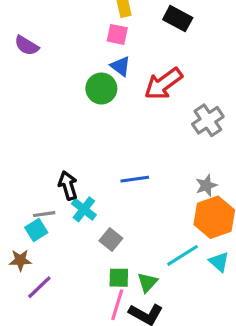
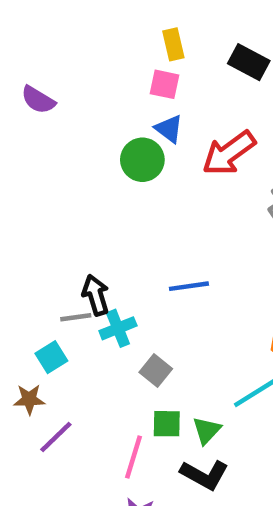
cyan cross: (84, 209) -> (118, 328), turned 30
gray line: (44, 214) -> (76, 317), moved
pink line: (117, 305) -> (133, 457), moved

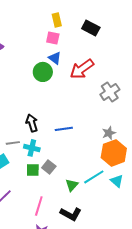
black arrow: (96, 295) -> (32, 123), moved
cyan cross: (118, 328) -> (32, 148), turned 35
green square: (167, 424) -> (33, 170), moved
green triangle: (207, 430) -> (72, 185), moved

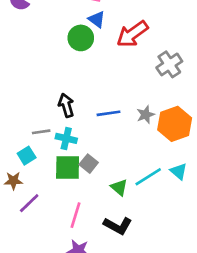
gray star: (109, 133) -> (146, 115), moved
orange hexagon: (114, 153) -> (175, 124), moved
green square: (33, 170) -> (68, 167), size x1.5
cyan triangle: (117, 181) -> (179, 171), moved
green triangle: (72, 185) -> (119, 187), turned -32

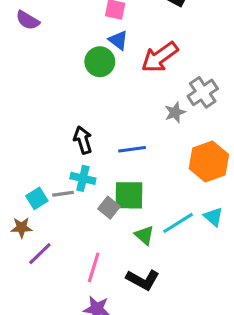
gray star: (146, 115) -> (175, 112), moved
gray line: (41, 132) -> (63, 194), moved
green square: (68, 167) -> (129, 195), moved

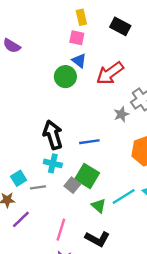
black arrow: (83, 140) -> (53, 135), size x1.4
gray line: (63, 194) -> (38, 187), moved
green square: (129, 195) -> (87, 176), turned 30

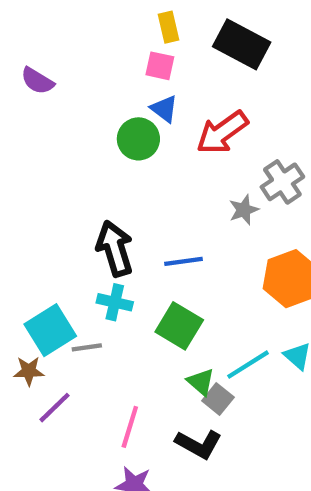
black rectangle: (120, 26) -> (242, 44), size x1.4
cyan square: (19, 178) -> (50, 330), size x1.6
gray square: (72, 185) -> (218, 399), moved

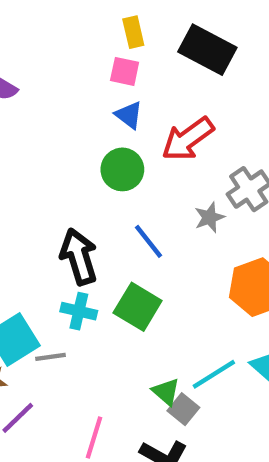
green circle: (138, 139) -> (122, 169), moved
blue line: (184, 261) -> (149, 241), moved, turned 60
green square: (179, 326) -> (138, 307), moved

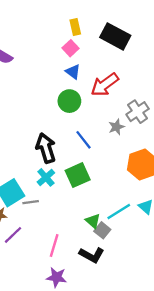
pink square: (125, 71) -> (71, 48), turned 35
green square: (138, 307) -> (78, 175), turned 35
cyan cross: (79, 311) -> (46, 177), turned 36

